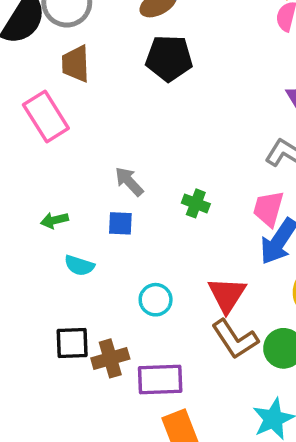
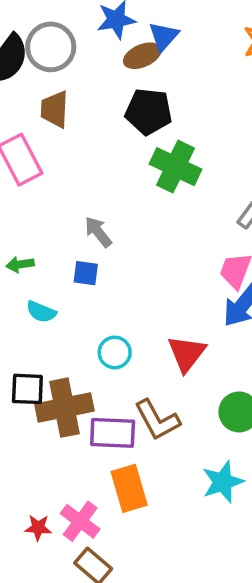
green cross: (196, 203) -> (176, 167), moved, size x1.8
brown L-shape: (235, 339) -> (157, 420), moved
brown cross: (110, 358) -> (64, 408), size x1.5

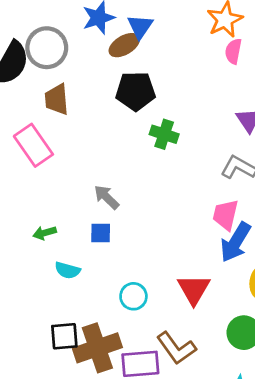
green cross: (176, 167) -> (164, 134), size x0.7

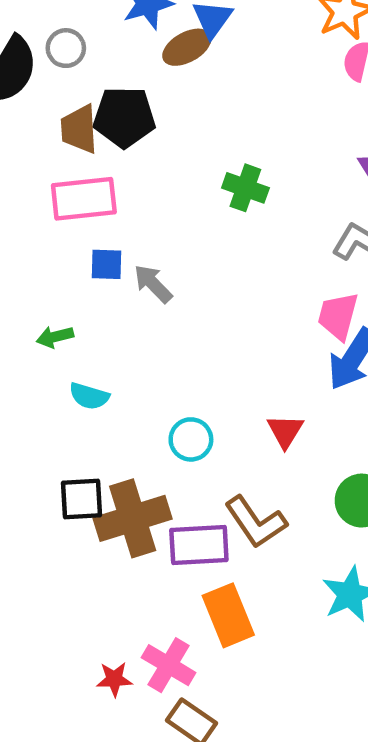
gray circle: (47, 48) -> (66, 48), size x0.6
black pentagon: (136, 91) -> (124, 117), moved
pink rectangle: (33, 145) -> (84, 199), moved, turned -63
blue square: (101, 233) -> (106, 264), moved
red triangle: (194, 289) -> (285, 431), size x0.7

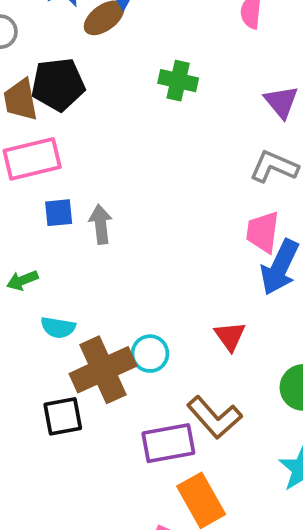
green cross: (245, 188) -> (178, 81), moved
gray arrow: (153, 284) -> (101, 224), turned 45
brown cross: (133, 518) -> (103, 370), moved

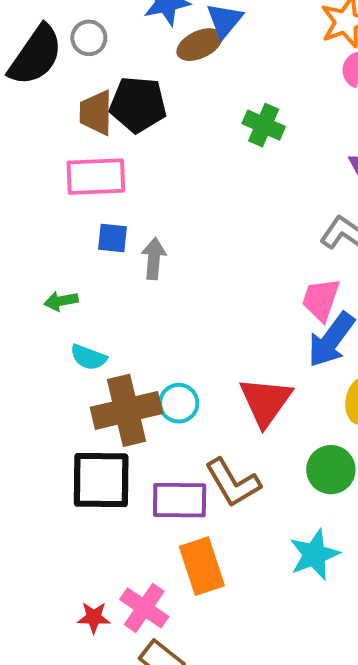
red triangle: (230, 336) -> (265, 401), size x1.6
black square: (63, 416) -> (101, 480), moved, size x1.5

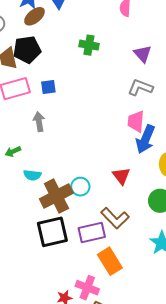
brown ellipse: (199, 45) -> (34, 16), moved
blue square: (112, 238) -> (48, 87), moved
gray arrow: (154, 259) -> (39, 122), moved
red triangle: (265, 401) -> (121, 176), size x0.7

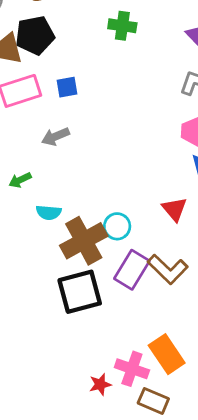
gray arrow: (39, 122) -> (55, 137), turned -102
purple rectangle: (92, 232) -> (132, 270), moved, turned -44
orange rectangle: (110, 261) -> (167, 354), moved

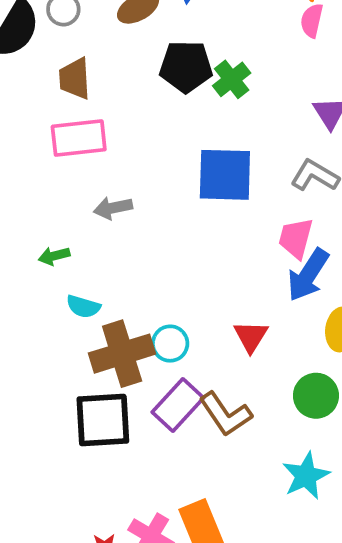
green cross: (122, 26) -> (232, 79), turned 32
black pentagon: (35, 35) -> (186, 67), moved
blue square: (67, 87) -> (225, 175), moved, size x2.0

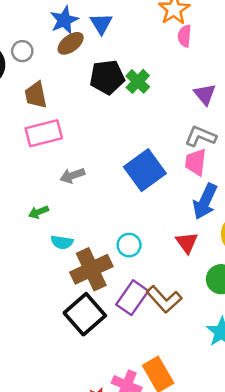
blue square: (225, 175) -> (145, 170), moved, turned -30
pink trapezoid: (296, 238) -> (196, 162), moved
red triangle: (251, 336) -> (187, 243), moved
cyan circle: (170, 344) -> (129, 245), moved
black square: (103, 420) -> (85, 314), turned -30

